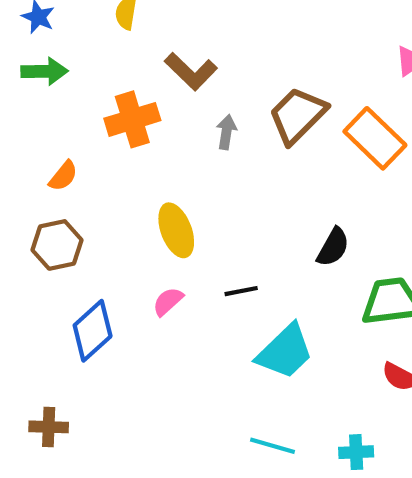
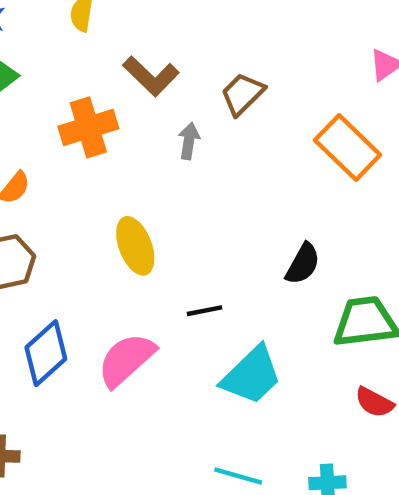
brown trapezoid: (298, 115) -> (243, 94), moved, size x0.7
pink semicircle: (168, 301) -> (126, 360), moved, size x1.8

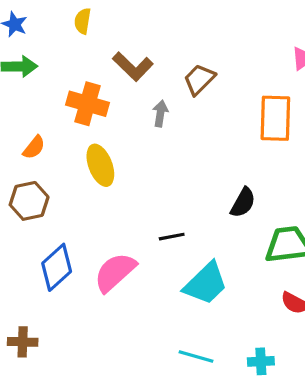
orange cross: (88, 127) -> (87, 104), turned 33
orange rectangle: (348, 148) -> (275, 118), turned 48
yellow ellipse: (135, 246) -> (100, 165), moved

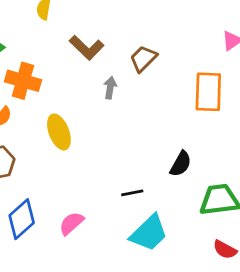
orange cross: (87, 104) -> (23, 81), moved
black line: (172, 237) -> (132, 193), moved
pink semicircle: (115, 272) -> (71, 223), size x0.7

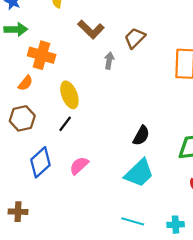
black semicircle: (181, 164) -> (141, 136), moved
black line: (132, 193) -> (65, 124), moved, turned -42

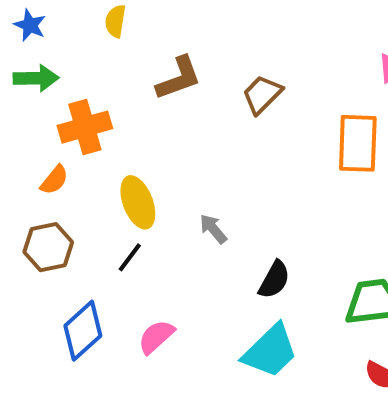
brown L-shape: (91, 29) -> (179, 78), turned -64
orange cross: (42, 55) -> (85, 127), turned -32
gray arrow: (109, 61) -> (213, 229), moved, turned -49

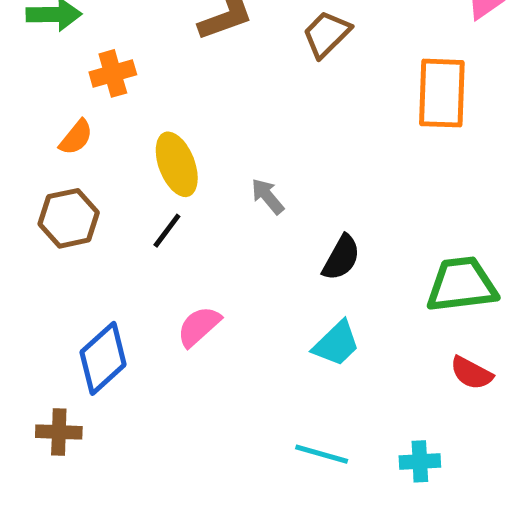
orange cross: (85, 127) -> (113, 73), size x0.7
blue diamond: (83, 331) -> (103, 358), moved
cyan trapezoid: (270, 351) -> (336, 344), size x0.7

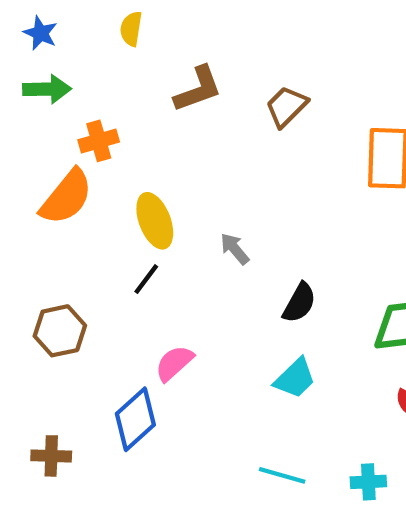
orange semicircle: (76, 137) -> (66, 197), size x1.8
brown hexagon: (69, 218) -> (60, 331), moved
blue diamond: (103, 358) -> (135, 419), moved

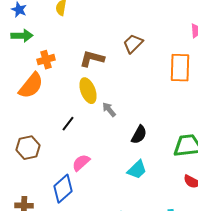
brown L-shape: (198, 89) -> (92, 59), moved, turned -145
yellow ellipse: (155, 221) -> (88, 91), moved

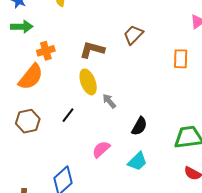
orange rectangle: (180, 68) -> (181, 59), size x0.7
brown hexagon: (28, 148) -> (28, 121), moved
pink semicircle: (81, 163) -> (101, 149), moved

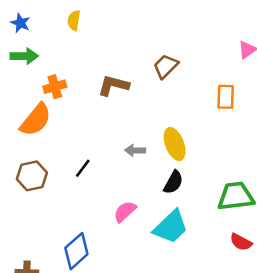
yellow ellipse: (88, 82) -> (175, 144), moved
gray arrow: (109, 101) -> (135, 150), turned -49
cyan trapezoid: (137, 161) -> (171, 227), size x1.4

